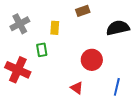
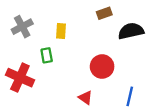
brown rectangle: (83, 11) -> (104, 13), moved

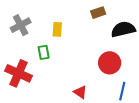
red circle: (102, 67) -> (110, 63), moved

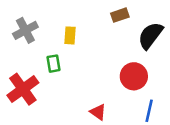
black semicircle: (123, 29) -> (150, 35), turned -40
red cross: (18, 73) -> (23, 89), turned 30

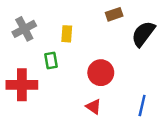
red circle: (134, 76) -> (101, 73), moved
red cross: (23, 89) -> (22, 85), turned 36

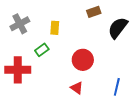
green rectangle: (51, 60) -> (42, 50), turned 64

